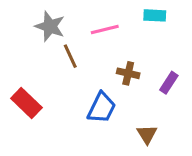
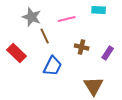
red rectangle: (26, 103) -> (17, 53), moved
blue trapezoid: (102, 108) -> (53, 66), moved
brown triangle: (147, 134) -> (94, 86), size x1.5

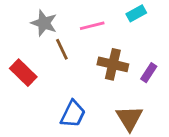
cyan rectangle: (99, 10) -> (136, 13), turned -32
brown cross: (82, 47) -> (113, 64), size x1.5
blue trapezoid: (53, 66) -> (73, 114), moved

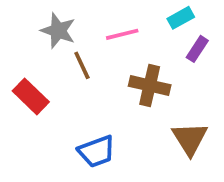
purple rectangle: (149, 73) -> (197, 49), moved
blue trapezoid: (73, 114) -> (97, 151), turned 44
brown triangle: (129, 118) -> (190, 139), moved

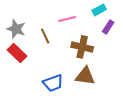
gray star: (58, 31) -> (16, 29), moved
brown triangle: (190, 139) -> (85, 76), moved, turned -50

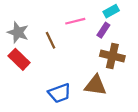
purple rectangle: (108, 27) -> (103, 30), moved
brown cross: (82, 47) -> (112, 56), moved

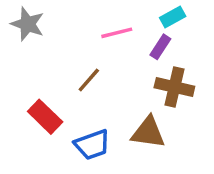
gray star: (18, 32) -> (28, 24), moved
brown line: (51, 40) -> (89, 80), moved, turned 66
red rectangle: (19, 59) -> (45, 117), moved

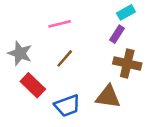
gray star: (28, 24) -> (20, 53), moved
pink line: (117, 33) -> (60, 24), moved

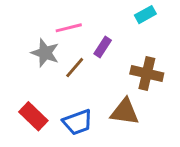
purple rectangle: (117, 34) -> (103, 47), moved
gray star: (20, 53) -> (45, 53), moved
red rectangle: (33, 85) -> (33, 116), moved

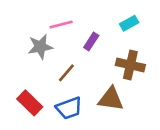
cyan rectangle: (145, 15) -> (129, 23), moved
gray star: (45, 53) -> (40, 47), turned -30
brown line: (75, 68) -> (66, 73), moved

